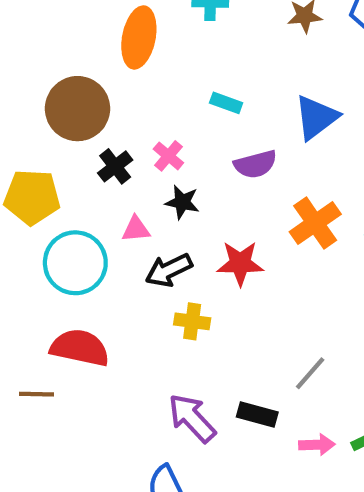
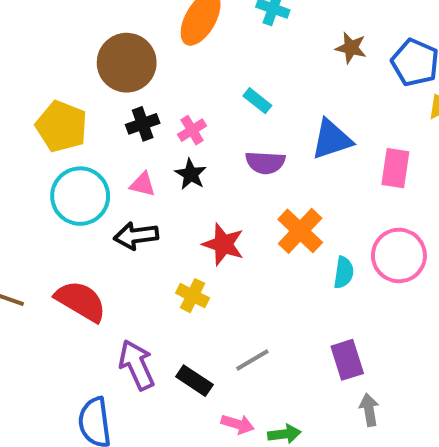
orange cross: (315, 223) -> (300, 231), turned -30
black arrow: (169, 270) -> (136, 236), moved
yellow cross: (192, 321) -> (193, 296), moved
red semicircle: (80, 348) -> (81, 301), moved

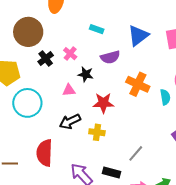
black star: (191, 174) -> (86, 74), moved
pink triangle: (143, 184) -> (69, 90), moved
black arrow: (136, 236) -> (70, 121), moved
red semicircle: (81, 301) -> (45, 153), turned -100

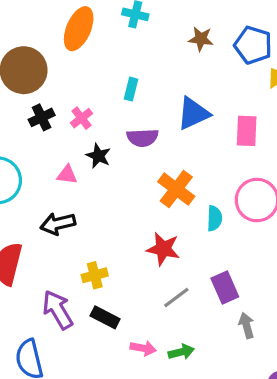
cyan rectangle: (97, 29) -> (131, 89), turned 72
red star: (103, 103) -> (163, 249), moved
yellow cross: (97, 132) -> (95, 275), moved, turned -35
gray line: (136, 153) -> (176, 297), moved

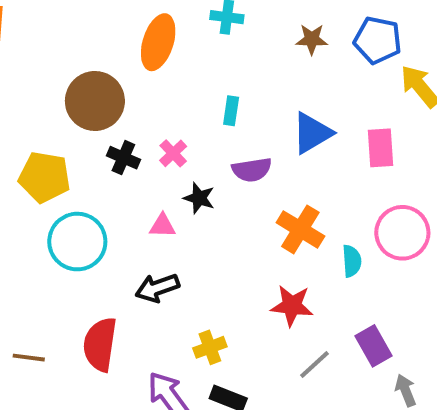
black cross: (42, 117) -> (123, 158), turned -35

